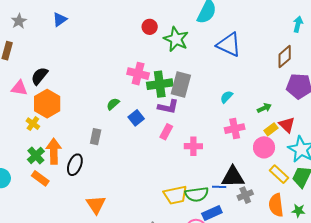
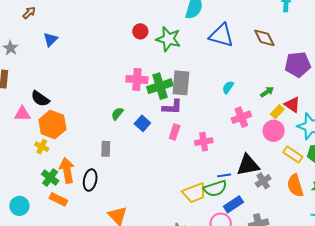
brown diamond: (285, 57) -> (264, 38), moved, turned -65
black semicircle: (39, 76) -> (40, 99), turned -84
blue line: (219, 187) -> (224, 175), moved

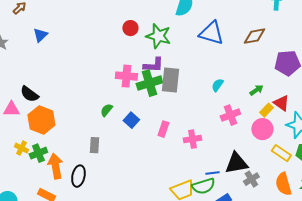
brown diamond: (264, 38) -> (254, 36), turned -75
purple L-shape: (172, 107) -> (153, 65), moved
yellow cross: (42, 147) -> (21, 148), moved
green cross: (50, 178) -> (38, 153), moved, turned 30

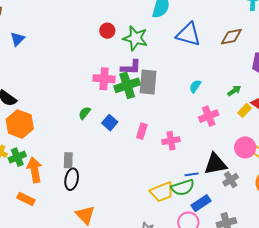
pink circle: (262, 129) -> (245, 147), moved
gray rectangle: (94, 145) -> (68, 160), moved
black ellipse: (78, 176) -> (72, 179), moved

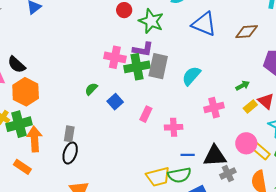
cyan semicircle: (195, 86) -> (191, 76), moved, size x1.5
green cross: (17, 157) -> (19, 124), size x1.4
blue line: (192, 174) -> (188, 155), moved

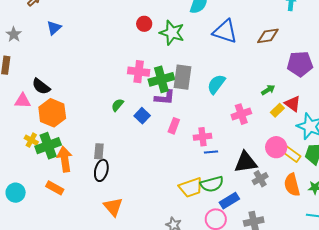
purple L-shape: (143, 49) -> (165, 97), moved
blue line: (188, 155) -> (211, 152), moved

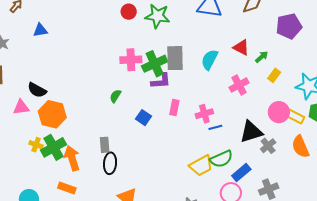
blue triangle: (54, 28) -> (40, 30), turned 42
red triangle: (293, 104) -> (241, 47), moved
blue square: (142, 116) -> (143, 118), moved

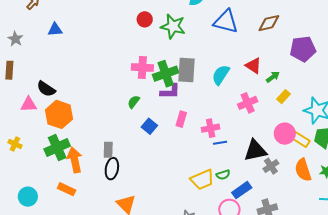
green semicircle: (115, 96) -> (134, 102), moved
yellow cross: (36, 145) -> (15, 144), moved
green semicircle: (221, 159) -> (223, 175), size x0.6

